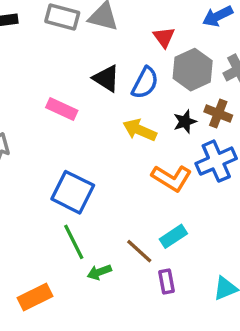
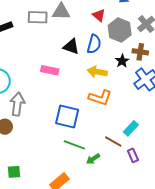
orange L-shape: (172, 178) -> (100, 98), moved
green line: (74, 242) -> (74, 145), turned -30

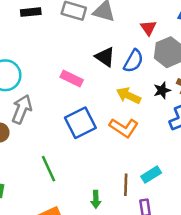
blue square: (67, 117) -> (80, 123), moved, turned 35
brown line: (113, 141) -> (126, 185), turned 48
green line: (74, 145) -> (49, 169), moved, turned 30
green arrow: (93, 159) -> (96, 199), turned -72

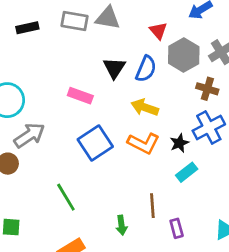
black triangle: (105, 57) -> (114, 68), turned 35
black star: (162, 90) -> (179, 143), moved
gray arrow: (22, 109) -> (29, 135), turned 40
cyan rectangle: (151, 175) -> (187, 172), moved

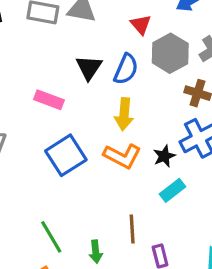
yellow arrow: (145, 107) -> (124, 114), turned -104
green line: (66, 197) -> (51, 237), moved

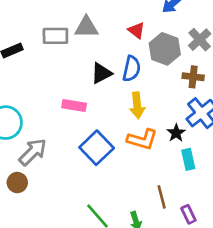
black triangle: (89, 68) -> (101, 73), turned 40
cyan rectangle: (172, 190) -> (188, 159), turned -54

